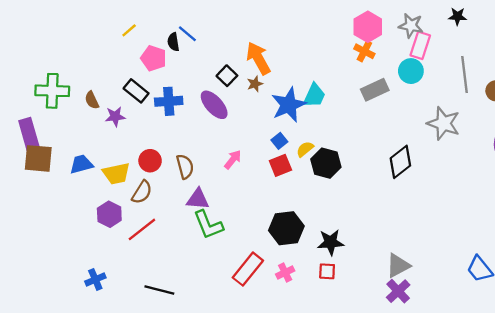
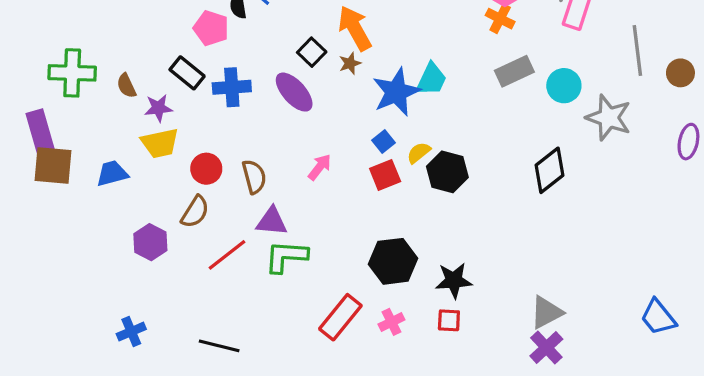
cyan circle: (411, 71) -> (564, 86), moved
yellow trapezoid: (116, 174) -> (160, 143), moved
green L-shape: (208, 225) -> (286, 256), turned 116
red line: (142, 229) -> (227, 255), moved

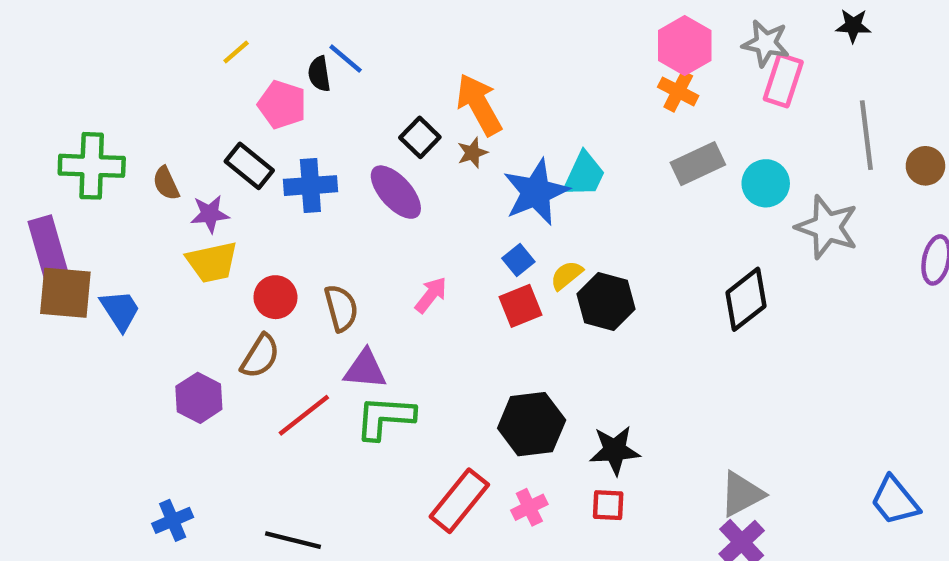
blue trapezoid: (112, 173) -> (120, 310), moved, turned 72

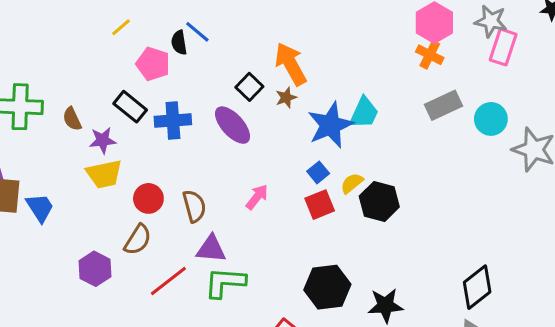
black diamond: (746, 299) -> (477, 287), moved

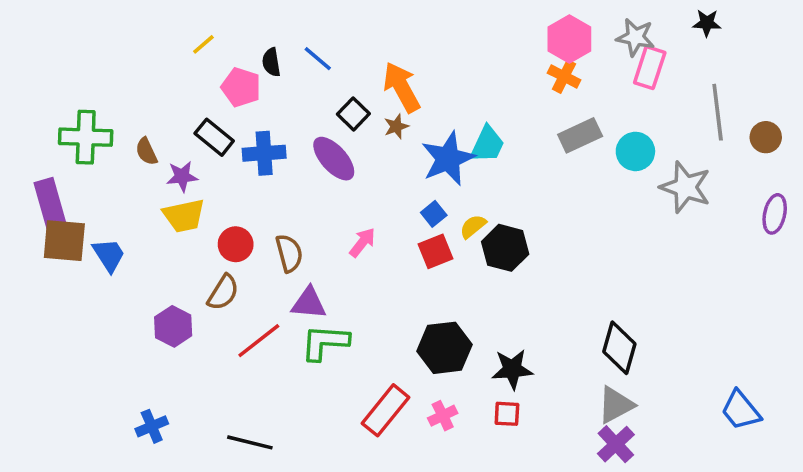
blue line: (197, 32) -> (318, 59), moved
black diamond: (477, 287) -> (619, 348), turned -36

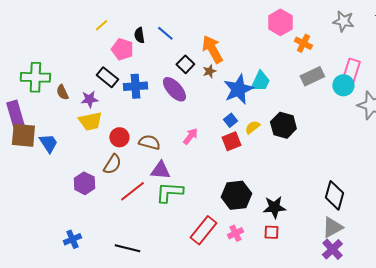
pink hexagon: (569, 39) -> (280, 22), moved
pink rectangle: (650, 68) -> (351, 70), moved
brown semicircle: (146, 151) -> (62, 92), moved
black hexagon: (505, 248) -> (283, 125), moved
brown semicircle: (289, 253) -> (149, 142), turned -60

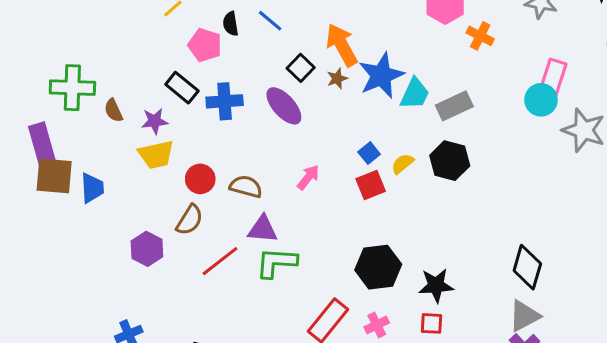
gray rectangle: (312, 76) -> (454, 106), moved
blue star: (238, 89) -> (381, 75), moved
blue trapezoid: (48, 143) -> (92, 188), turned 30

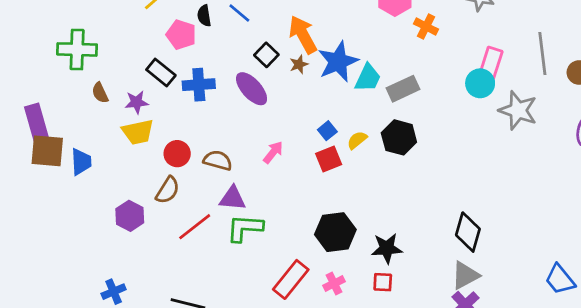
green cross: (72, 88) -> (77, 49), moved

